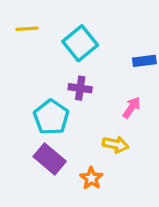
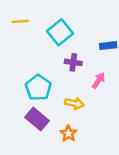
purple cross: (80, 88) -> (73, 62), moved
yellow arrow: (115, 144) -> (74, 103), moved

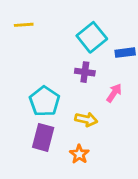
cyan square: (60, 32) -> (92, 37), moved
purple rectangle: (37, 119) -> (43, 137), turned 65

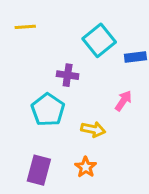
purple cross: (85, 72) -> (68, 75), moved
purple rectangle: (43, 137) -> (39, 170), moved

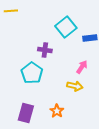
yellow line: (25, 27) -> (11, 11), moved
yellow arrow: (93, 129) -> (75, 86), moved

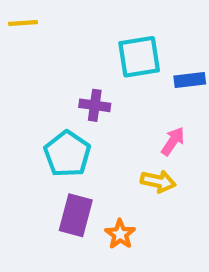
cyan square: (66, 27) -> (139, 57), turned 30
purple rectangle: (26, 113) -> (76, 215), moved

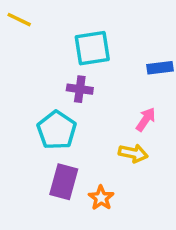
yellow line: (23, 23) -> (19, 20), turned 30
cyan square: (139, 57) -> (92, 48), moved

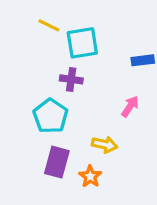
yellow line: (19, 20) -> (49, 25), moved
yellow arrow: (133, 153) -> (105, 145), moved

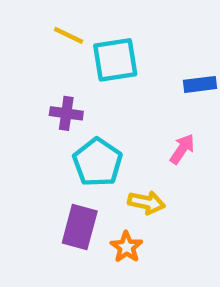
purple cross: (71, 79) -> (66, 113), moved
cyan pentagon: (51, 116) -> (97, 162), moved

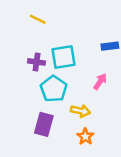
cyan square: (115, 60) -> (63, 57), moved
orange star: (126, 247) -> (85, 137), moved

